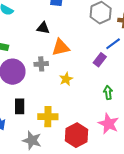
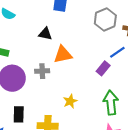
yellow star: (66, 79) -> (70, 101), moved
green arrow: (108, 92) -> (111, 103), size x1.6

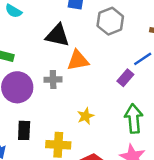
gray hexagon: (105, 20) -> (110, 21), moved
black triangle: (45, 34) -> (58, 35), size x1.5

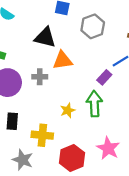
green arrow: (134, 119) -> (94, 104), moved

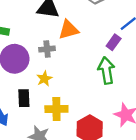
yellow star: (68, 110) -> (44, 79), moved

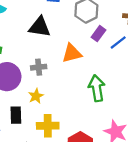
orange triangle: (69, 30) -> (72, 53), moved
purple rectangle: (114, 42) -> (99, 34), moved

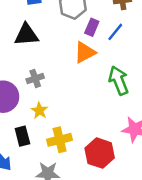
orange triangle: (72, 53) -> (85, 52), moved
green arrow: (97, 88) -> (119, 80), moved

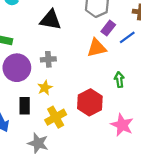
green arrow: (119, 80) -> (119, 80), size x0.6
yellow cross: (60, 140) -> (56, 117), turned -30
red hexagon: (100, 153) -> (90, 102), moved

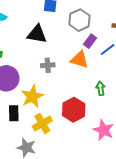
orange triangle: (97, 48) -> (80, 60), turned 30
gray cross: (48, 59) -> (48, 65), moved
yellow star: (45, 88) -> (32, 96), size x1.6

